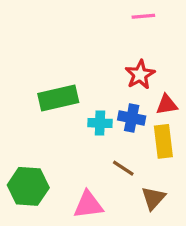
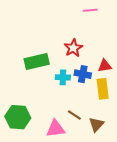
red star: (140, 75) -> (73, 48), moved
brown line: (123, 168) -> (74, 115), moved

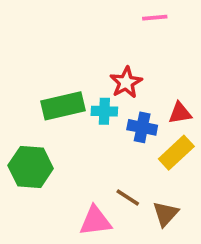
cyan cross: (63, 77) -> (104, 111), moved
yellow rectangle: (103, 89) -> (176, 153), turned 54
green hexagon: (18, 117) -> (31, 167), moved

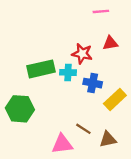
red star: (126, 82) -> (82, 54), turned -30
red triangle: (180, 113) -> (110, 43), moved
brown triangle: (166, 214) -> (108, 139), turned 36

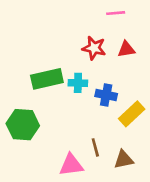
red star: (82, 54) -> (94, 48), moved
brown line: (83, 129) -> (95, 147), turned 42

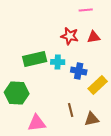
pink triangle: (71, 165) -> (37, 123), moved

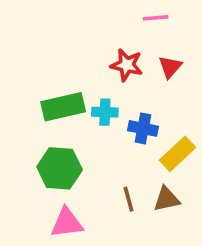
red triangle: (94, 37) -> (170, 67), turned -40
green hexagon: (17, 93) -> (60, 168), moved
brown triangle: (92, 119) -> (167, 199), moved

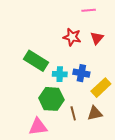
green rectangle: (63, 107) -> (36, 61), turned 45
cyan cross: (105, 112) -> (60, 74), moved
green hexagon: (60, 168) -> (51, 99), moved

